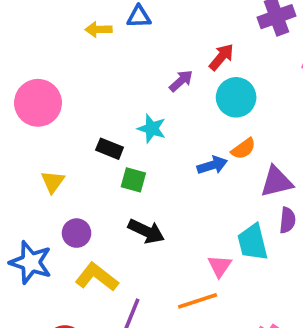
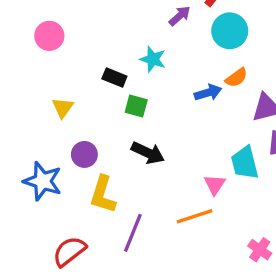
pink circle: (38, 103) -> (49, 36), size x0.7
yellow L-shape: (97, 277) -> (103, 195), turned -111

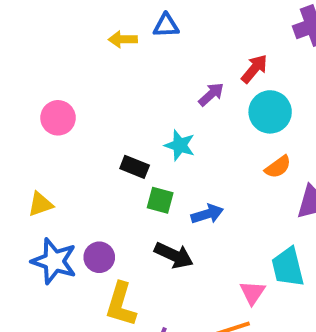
blue arrow: (208, 93) -> (207, 214), moved
yellow triangle: (63, 108) -> (40, 204), moved, turned 35
blue star: (43, 181) -> (54, 261), moved

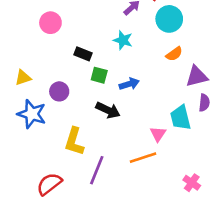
pink circle: (58, 118) -> (50, 23), moved
cyan star: (180, 145) -> (123, 40), moved
purple circle: (99, 257) -> (59, 91), moved

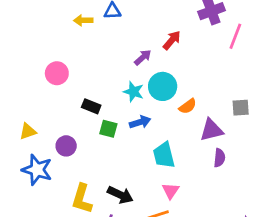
cyan circle: (169, 19) -> (163, 86), moved
blue arrow: (129, 84) -> (140, 122), moved
black arrow: (108, 110) -> (120, 195), moved
cyan trapezoid: (180, 118) -> (164, 155), moved

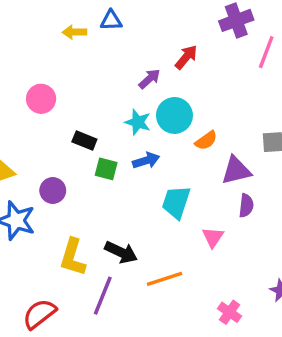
cyan trapezoid: (164, 155) -> (176, 202), turned 32
pink triangle: (171, 191) -> (213, 237), moved

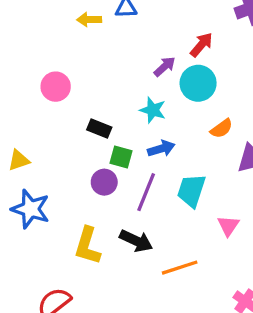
cyan circle: (174, 115) -> (198, 83), moved
purple circle: (53, 191) -> (104, 182), moved
purple line: (103, 296) -> (146, 192), moved

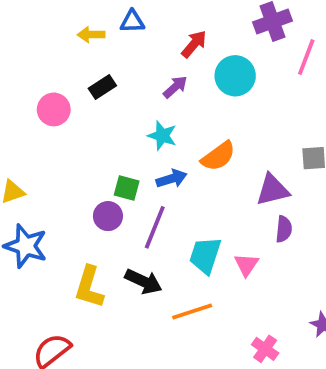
red arrow: (201, 45) -> (194, 44), moved
cyan circle: (198, 83) -> (235, 76), moved
black rectangle: (99, 128) -> (102, 87), moved, turned -55
orange semicircle: (222, 128) -> (218, 156), moved, size x1.4
cyan trapezoid: (191, 191) -> (205, 255), moved

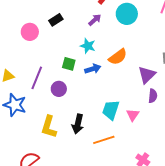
green square: (127, 188) -> (69, 64), moved
purple triangle: (273, 190) -> (147, 75), turned -30
purple line: (155, 227) -> (37, 78), moved
black arrow: (143, 282) -> (78, 124), turned 78

